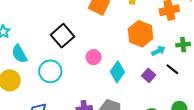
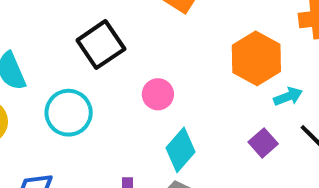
cyan diamond: (117, 72) -> (180, 150), moved

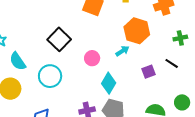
cyan arrow: (288, 96) -> (122, 51), moved
purple square: (263, 143) -> (149, 72), turned 32

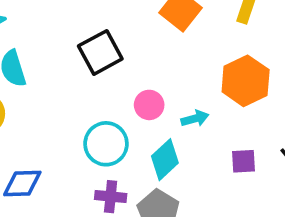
cyan arrow: (122, 51) -> (195, 118), moved
cyan circle: (50, 76) -> (106, 144), moved

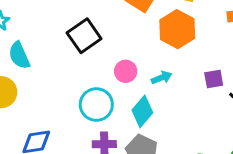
orange hexagon: (246, 81) -> (177, 29), moved
purple square: (243, 161) -> (214, 79), moved

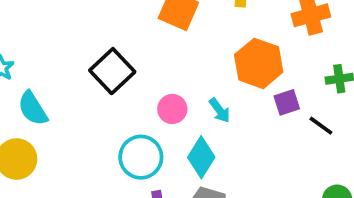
orange hexagon: (177, 29) -> (259, 63), moved
cyan arrow: (162, 78) -> (220, 110), turned 84

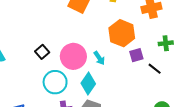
black square: (112, 71) -> (42, 52), moved, size x0.6
pink circle: (172, 109) -> (73, 56), size x1.6

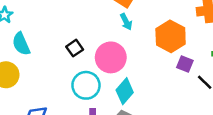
purple square: (136, 55) -> (185, 64), turned 32
cyan arrow: (99, 58) -> (126, 22), moved

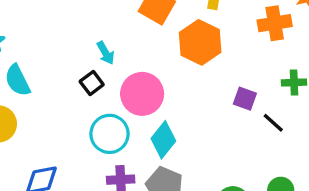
cyan arrow: (126, 22) -> (106, 53), moved
orange hexagon: (171, 36) -> (200, 42), moved

